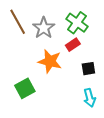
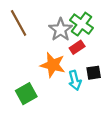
gray star: (44, 28) -> (61, 30), moved
cyan arrow: (90, 98) -> (75, 80), moved

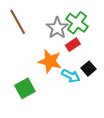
black square: (94, 73) -> (88, 69), turned -32
cyan arrow: (75, 80) -> (71, 76), turned -48

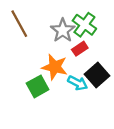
black square: (88, 69) -> (97, 75), size x1.5
green square: (25, 88) -> (38, 86), moved

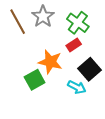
gray star: (63, 30) -> (43, 16), moved
cyan arrow: (78, 83) -> (77, 87), moved

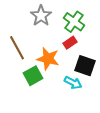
brown line: (18, 22) -> (17, 48), moved
black square: (89, 69) -> (85, 66), turned -30

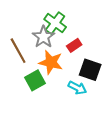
gray star: (41, 16) -> (43, 37), moved
green cross: (74, 22) -> (55, 23), moved

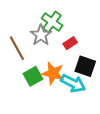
orange star: (51, 62) -> (53, 73), moved
cyan arrow: (77, 88) -> (73, 83), size x1.4

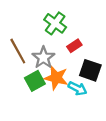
gray star: (41, 35) -> (43, 58), moved
cyan arrow: (73, 83) -> (78, 88), size x0.7

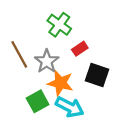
green square: (35, 81) -> (38, 101), moved
cyan arrow: (78, 88) -> (70, 107), moved, size x1.4

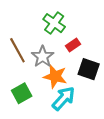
green square: (38, 101) -> (22, 93), moved
cyan arrow: (70, 107) -> (64, 98), turned -75

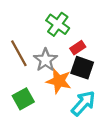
black square: (89, 69) -> (82, 68), moved
cyan arrow: (64, 98) -> (83, 103), moved

